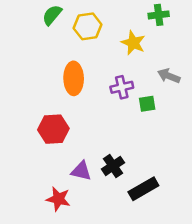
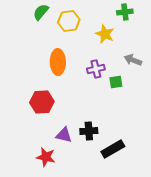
black cross: (113, 166) -> (89, 131), turned 30

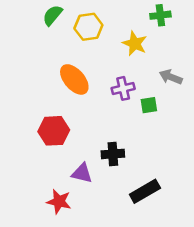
orange ellipse: (58, 62) -> (74, 79), turned -40
black cross: (89, 131) -> (113, 154), moved

